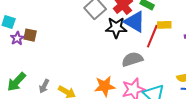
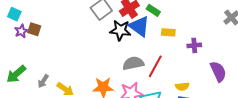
red line: (152, 36) -> (155, 66), moved

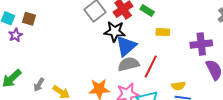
blue triangle: (139, 26) -> (126, 46), moved, turned 45
brown square: (34, 29) -> (29, 19), moved
purple cross: (194, 45) -> (201, 44), moved, size x1.5

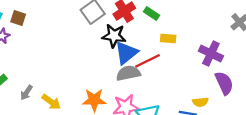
purple cross: (201, 44) -> (211, 54), turned 30
red line: (151, 67) -> (148, 61), moved, turned 35
yellow semicircle: (178, 86) -> (200, 102), moved

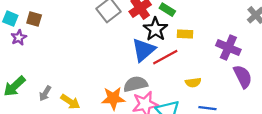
black star: (114, 36) -> (155, 29), moved, turned 30
gray semicircle: (128, 73) -> (135, 84), moved
yellow semicircle: (200, 102) -> (193, 82), moved

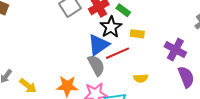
gray semicircle: (135, 84) -> (96, 65), moved, turned 70

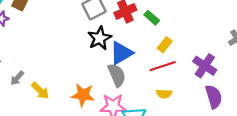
black star: (111, 27) -> (100, 38), moved
yellow rectangle: (137, 34) -> (165, 45), turned -64
red line: (118, 53) -> (163, 66), moved

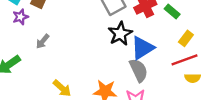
gray arrow: (17, 78) -> (43, 41), moved
yellow semicircle: (164, 94) -> (193, 78), moved

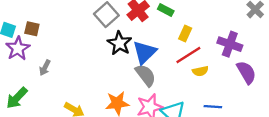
purple star: (20, 17) -> (18, 48), size x1.5

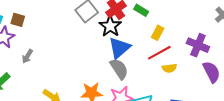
black star: (119, 43) -> (110, 26), moved

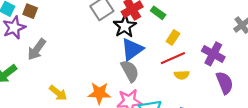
gray arrow: (27, 56) -> (37, 49), size x1.5

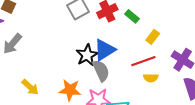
black star: (125, 26) -> (87, 55), moved
yellow rectangle: (173, 38) -> (153, 37), moved

